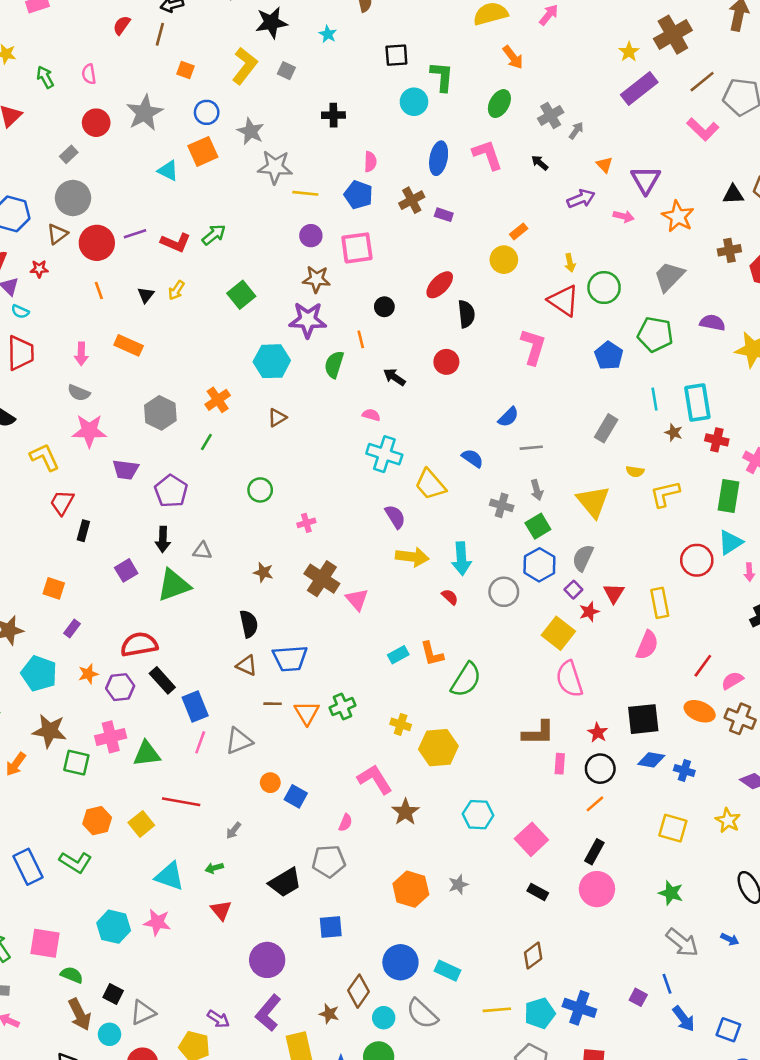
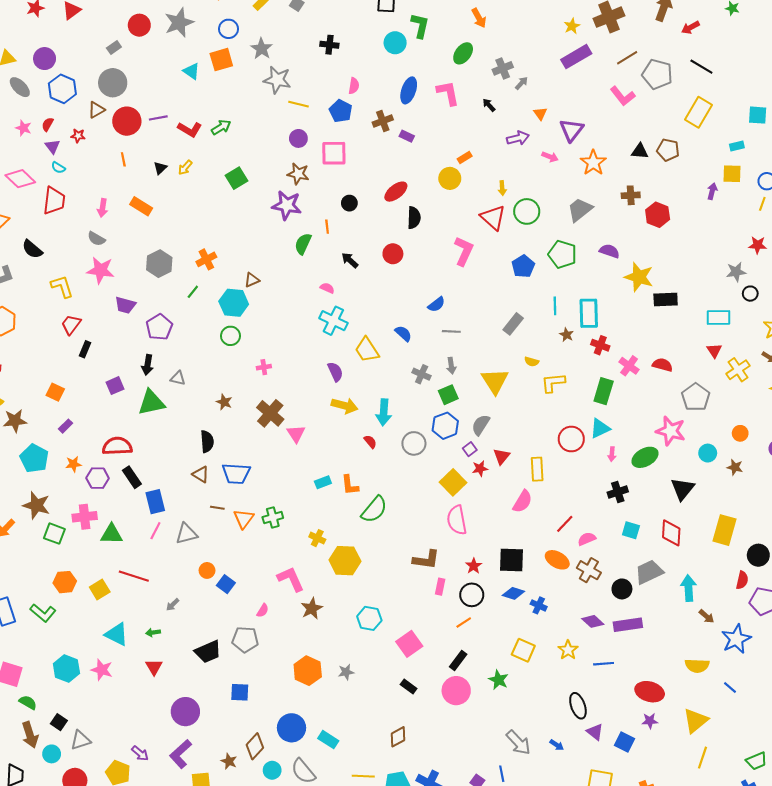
cyan hexagon: (272, 361) -> (234, 303), moved
green star: (671, 893) -> (498, 680), moved

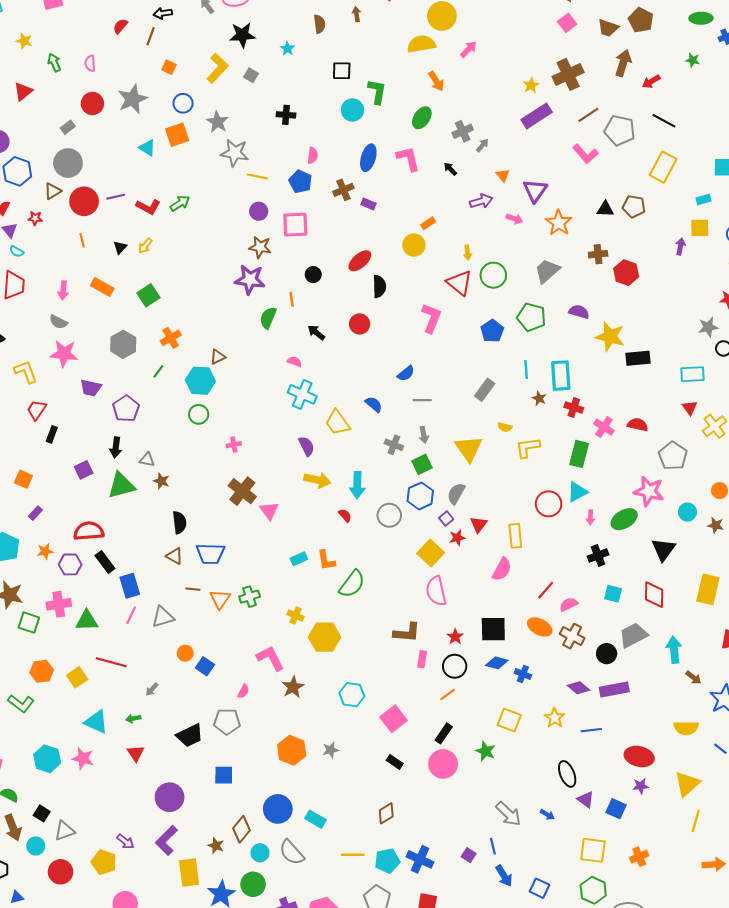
green square: (237, 178) -> (148, 295), moved
brown star: (224, 402) -> (161, 481), moved

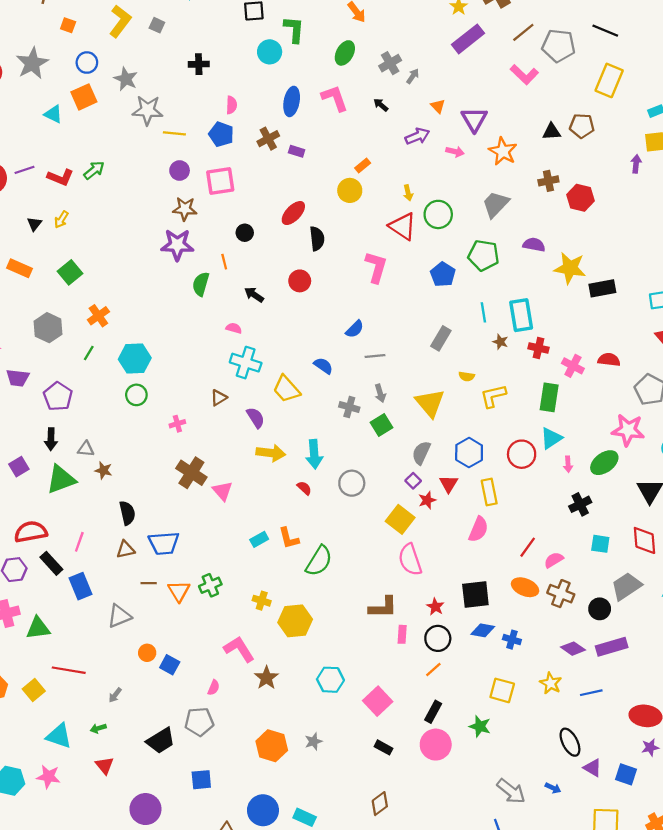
brown triangle: (218, 357) -> (219, 398), moved
blue hexagon: (420, 496) -> (469, 453), moved
brown triangle: (175, 556) -> (126, 550), turned -36
pink line: (131, 615) -> (79, 542), moved

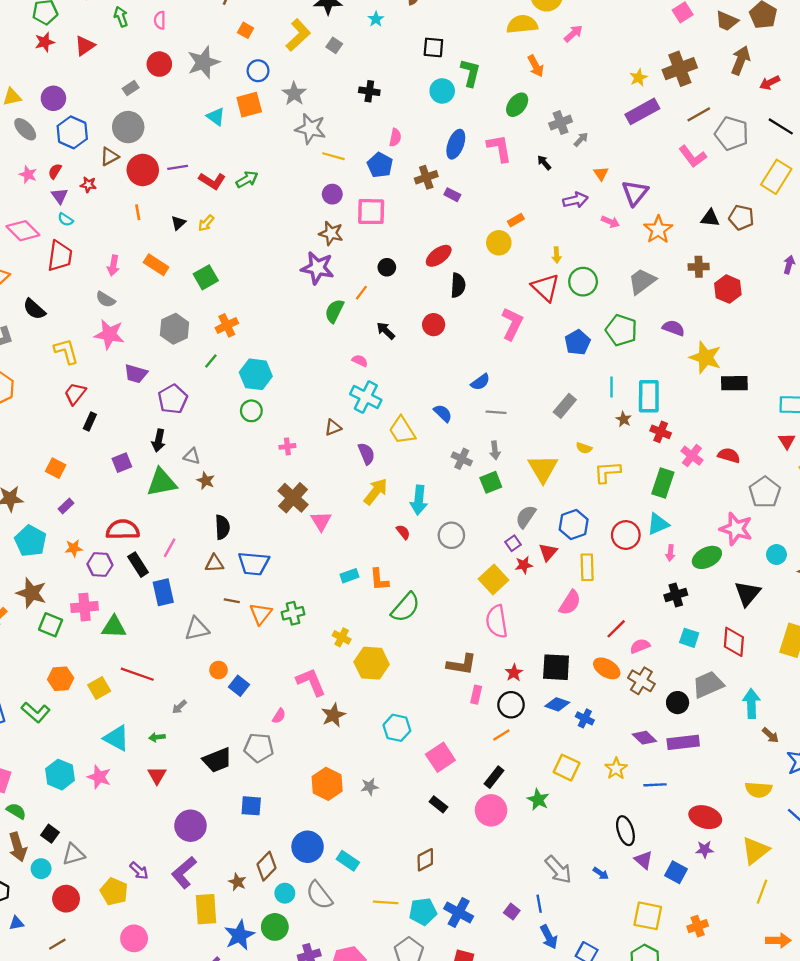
orange line: (224, 262) -> (361, 293), turned 42
yellow arrow: (271, 453) -> (376, 491), turned -68

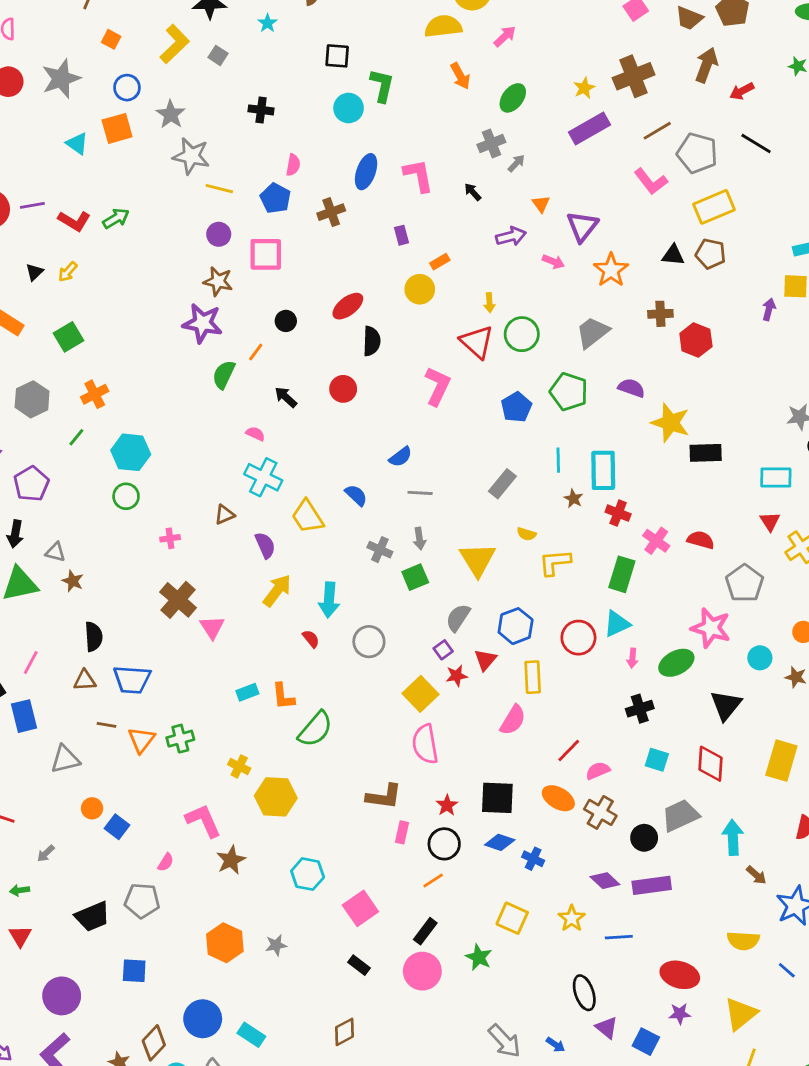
green ellipse: (517, 105) -> (513, 98), moved
yellow rectangle: (776, 177) -> (714, 207), moved, turned 36
purple rectangle: (452, 195) -> (402, 235), moved, turned 49

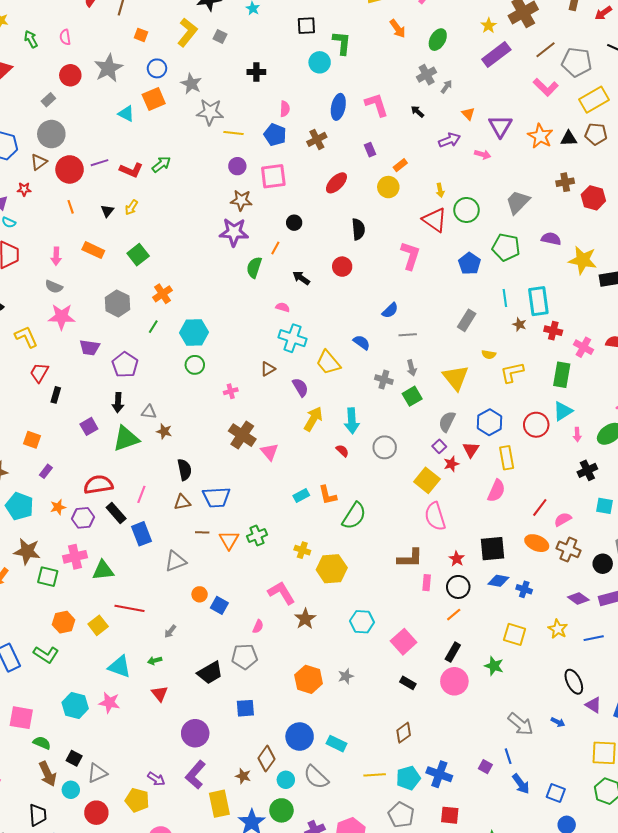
orange star: (611, 270) -> (540, 136), moved
red ellipse: (348, 306) -> (336, 183), moved

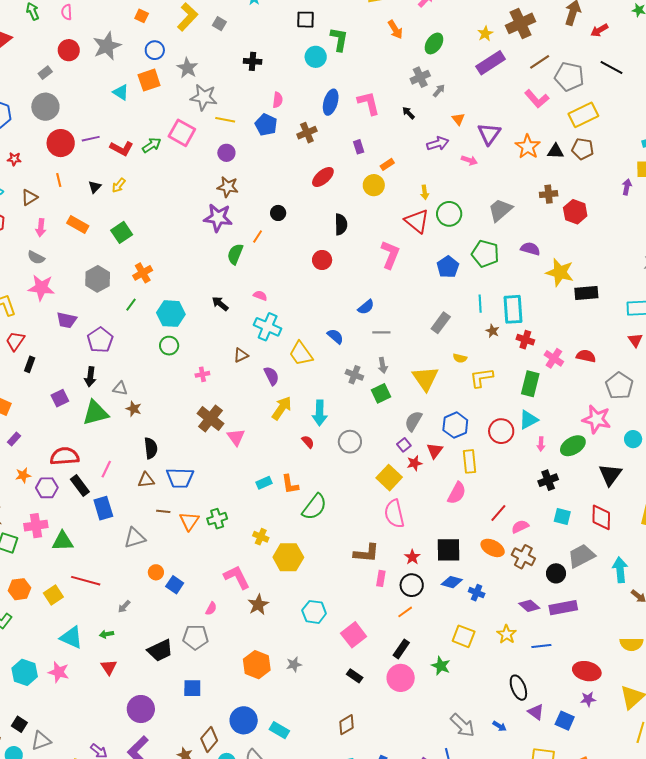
brown triangle: (39, 162) -> (29, 197), moved
pink square: (273, 176) -> (182, 133), moved, turned 32
black arrow: (301, 278) -> (220, 304), moved

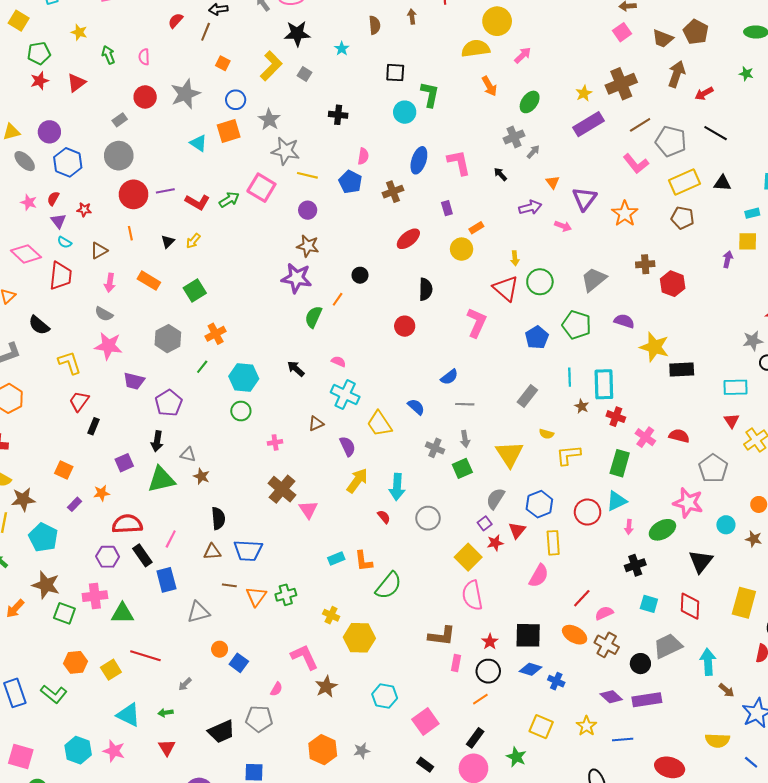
black triangle: (556, 151) -> (722, 183), moved
orange star: (23, 475) -> (102, 493), moved

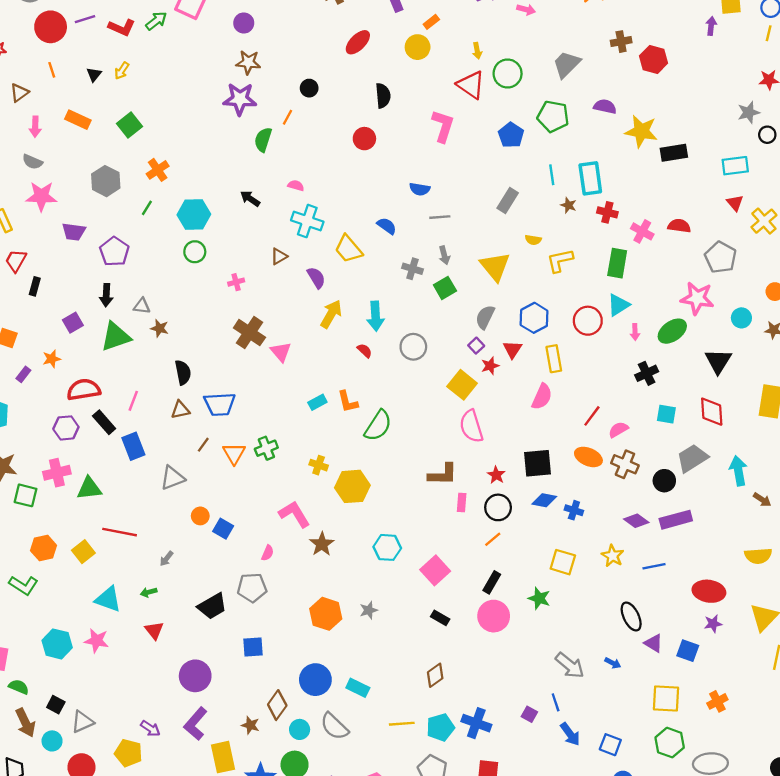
blue semicircle: (449, 377) -> (420, 189), turned 54
brown line: (229, 585) -> (203, 445), turned -56

